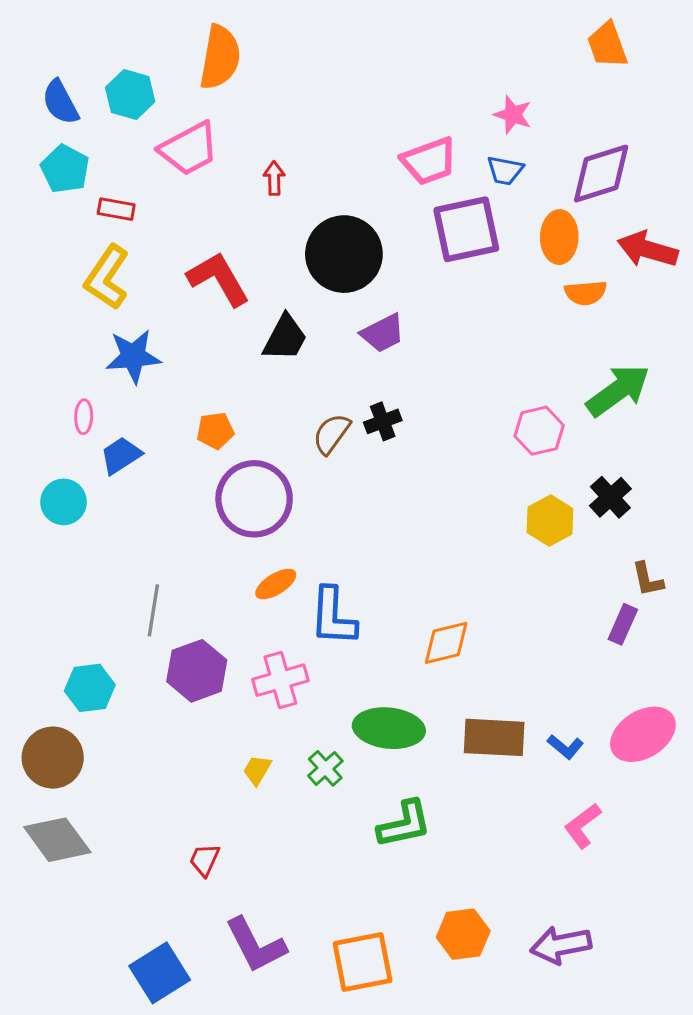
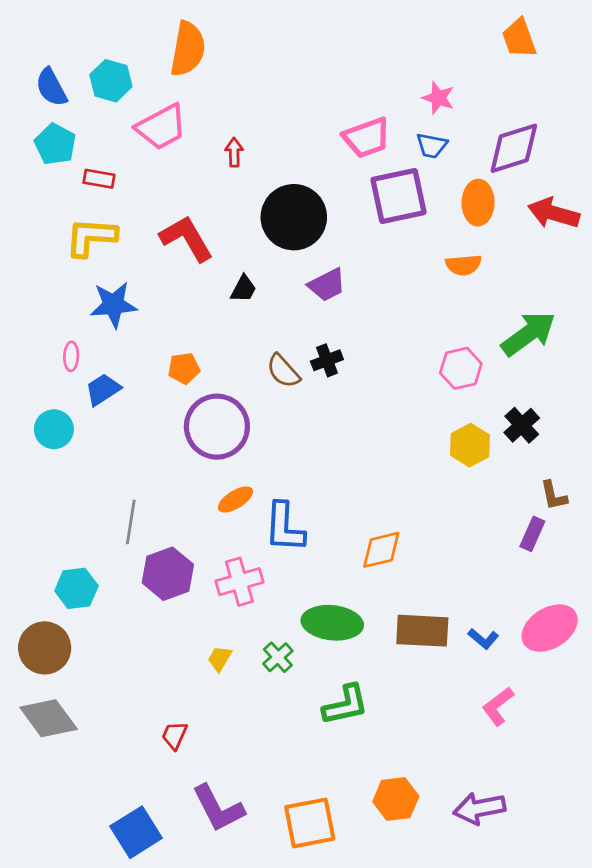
yellow L-shape: (107, 277) -> (91, 237), turned 60
orange semicircle: (586, 293) -> (463, 265), moved
black trapezoid: (285, 338) -> (243, 289), size x0.7
brown semicircle: (332, 434) -> (283, 371), turned -78

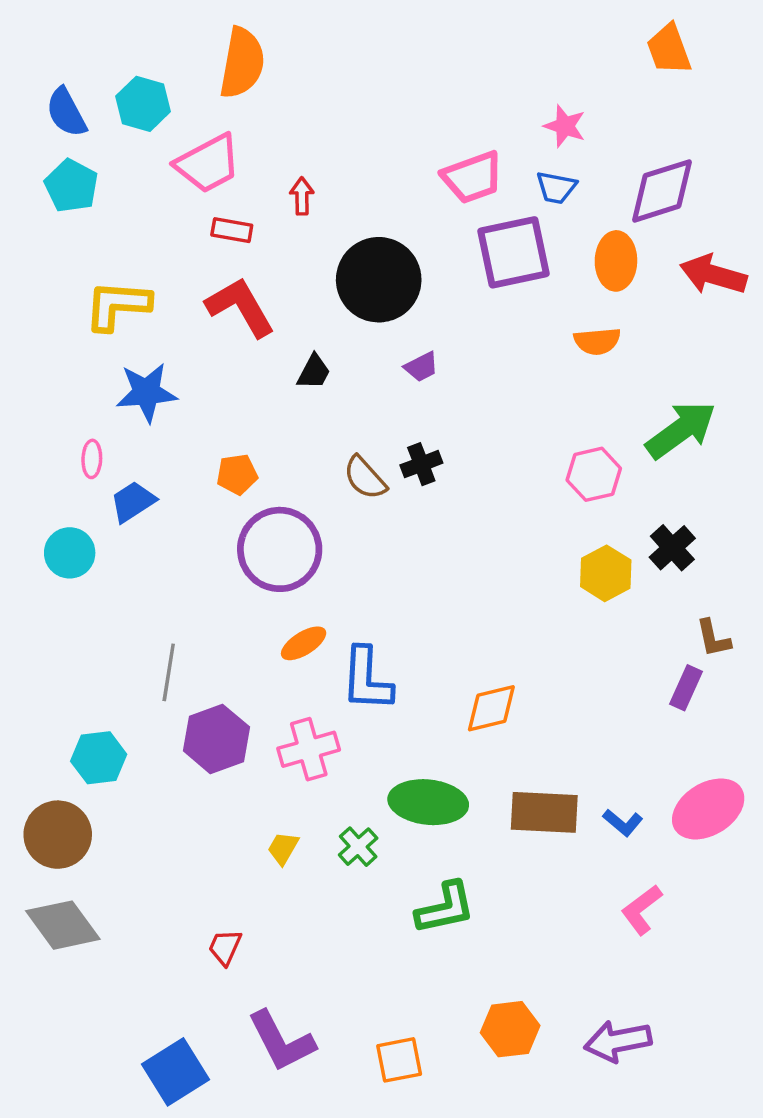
red rectangle: (99, 179) -> (232, 230), moved
purple trapezoid: (327, 285) -> (421, 367), size x0.7
orange square: (310, 823) -> (399, 1060), size x0.7

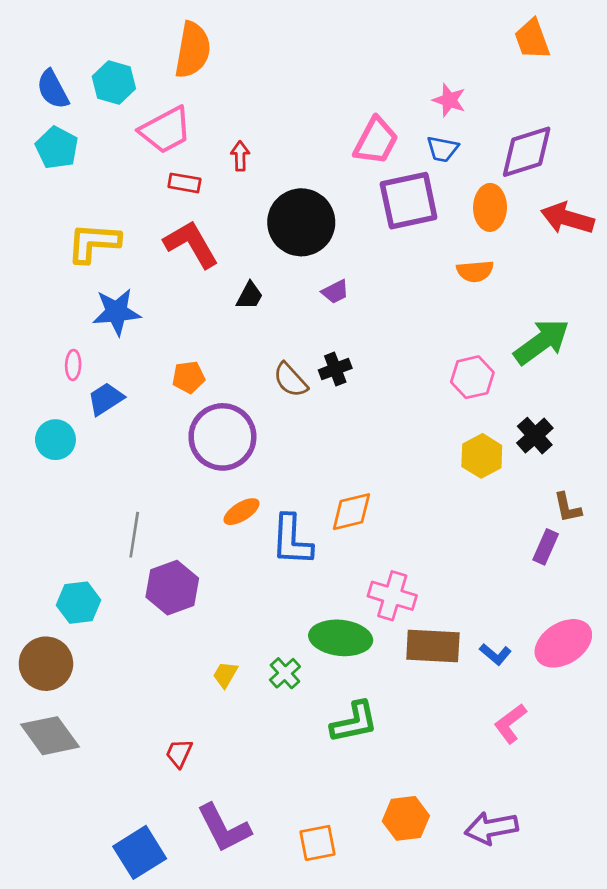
pink trapezoid: (473, 177) -> (376, 141), turned -42
orange diamond: (491, 708) -> (351, 512), moved
pink cross: (309, 749) -> (392, 596), moved, turned 33

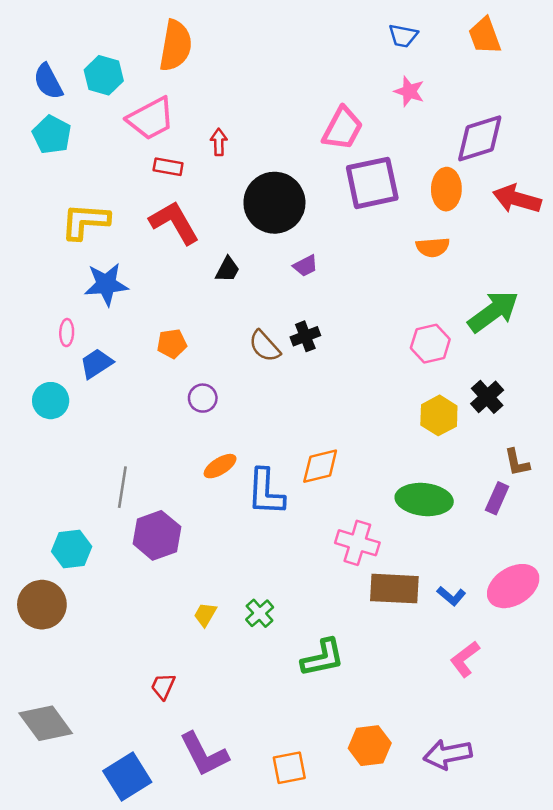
blue trapezoid: (442, 149) -> (403, 36), moved
purple circle: (222, 437) -> (203, 398), size x0.5
green ellipse: (341, 638) -> (424, 499), moved
gray diamond: (50, 736) -> (46, 723), moved

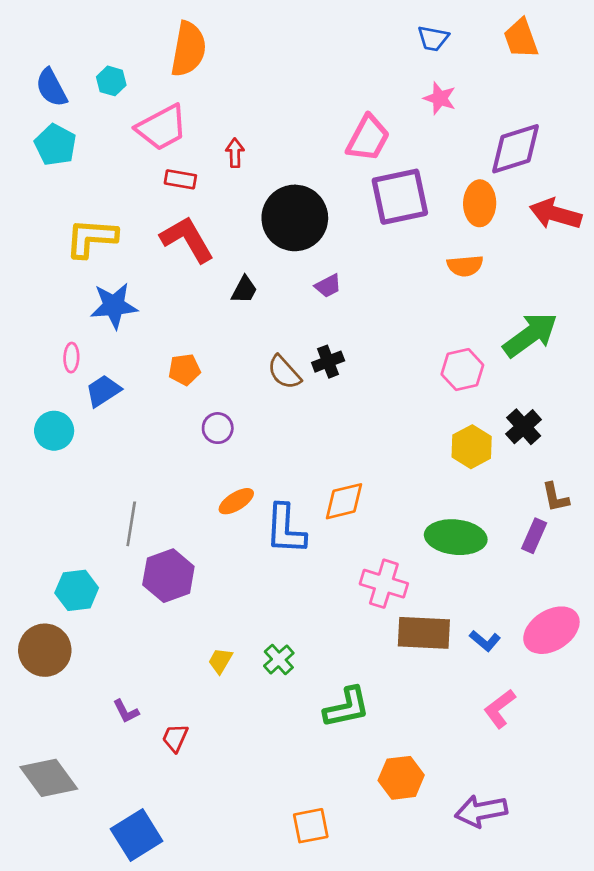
cyan hexagon: (104, 75) -> (111, 81), size x0.7
orange hexagon: (370, 746) -> (401, 778), moved
purple L-shape: (204, 754) -> (126, 711), moved, size x0.5

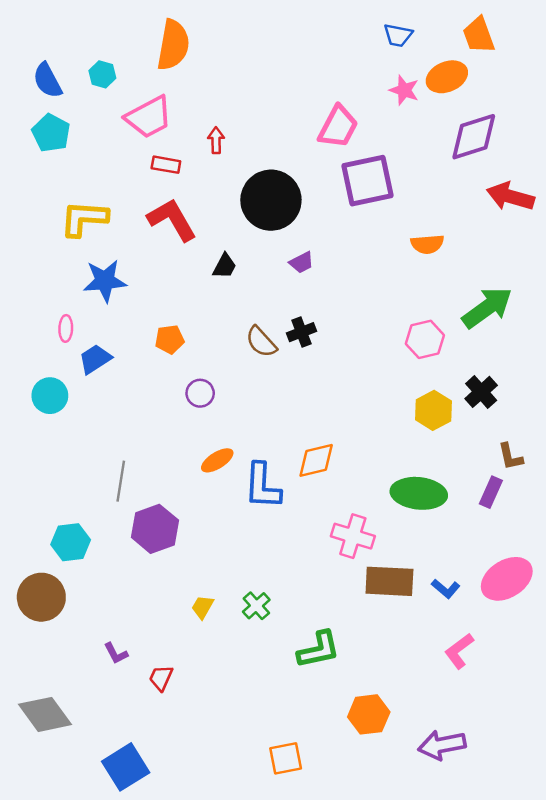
orange ellipse: (480, 203) -> (447, 77), moved, turned 66

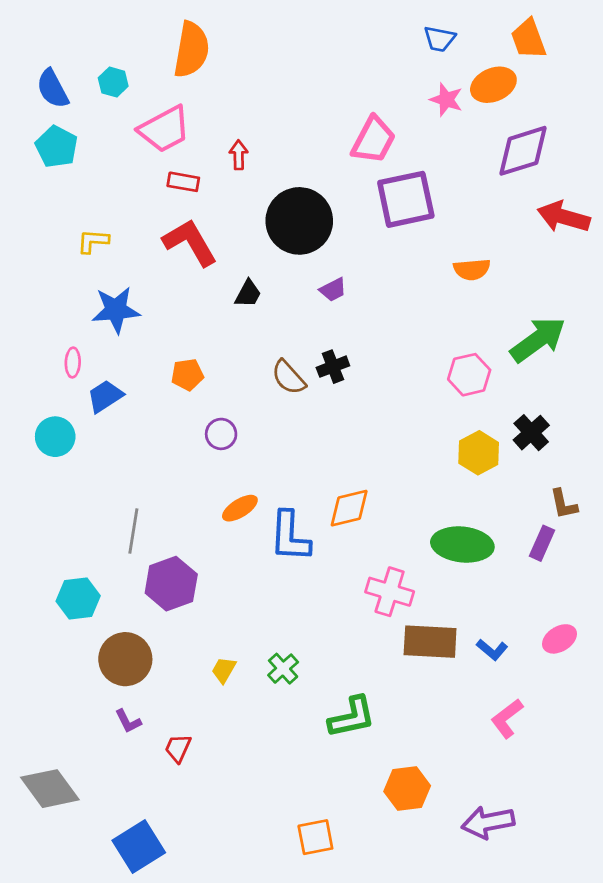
yellow L-shape: (84, 218) -> (93, 241), size x0.6
pink ellipse: (507, 579) -> (560, 639), size x0.6
brown circle: (41, 597) -> (125, 659), moved

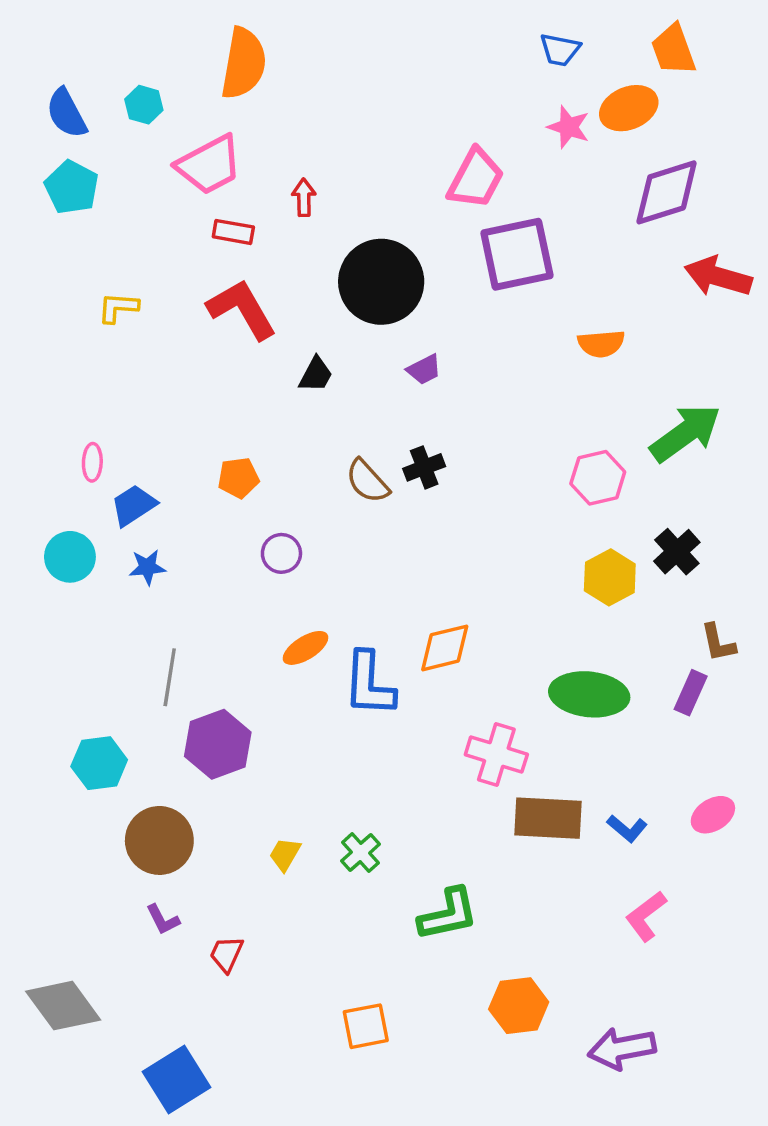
blue star: (116, 310) -> (147, 567), moved, size x0.6
orange square: (315, 837) -> (366, 1026), moved

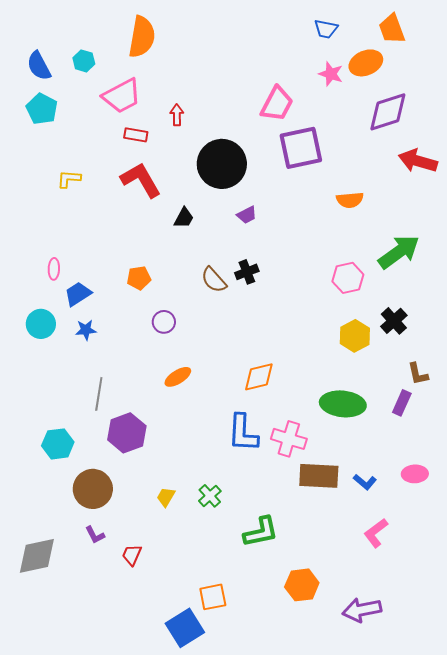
blue L-shape: (369, 684) -> (243, 433), moved
pink ellipse: (713, 815) -> (415, 474), turned 30
gray diamond: (63, 1006) -> (37, 556), moved, turned -66
blue square: (177, 1079) -> (185, 628), moved

